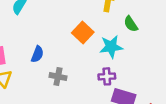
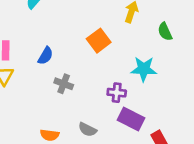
green semicircle: (131, 24) -> (165, 32), moved
cyan star: (111, 47) -> (144, 69), moved

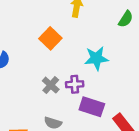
green semicircle: (165, 32) -> (126, 19), moved, turned -114
gray cross: (64, 84) -> (51, 85), moved, turned 30

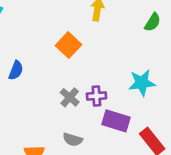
cyan star: (96, 58) -> (142, 83), moved

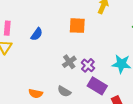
orange square: (69, 45) -> (77, 26), turned 36
purple cross: (96, 96) -> (88, 65), turned 32

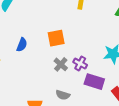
orange square: (77, 26) -> (56, 38), moved

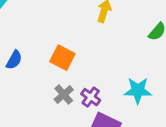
orange square: (56, 38) -> (62, 58), turned 30

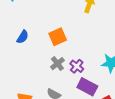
orange square: (62, 58) -> (58, 37), turned 36

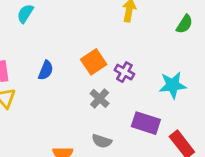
purple cross: (77, 66) -> (124, 72), moved

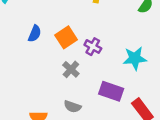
blue semicircle: (46, 70) -> (35, 34), moved

